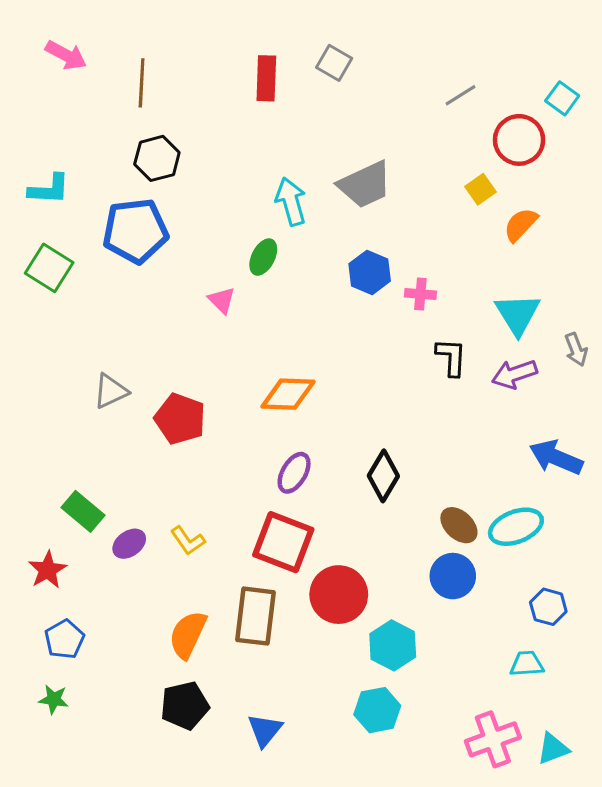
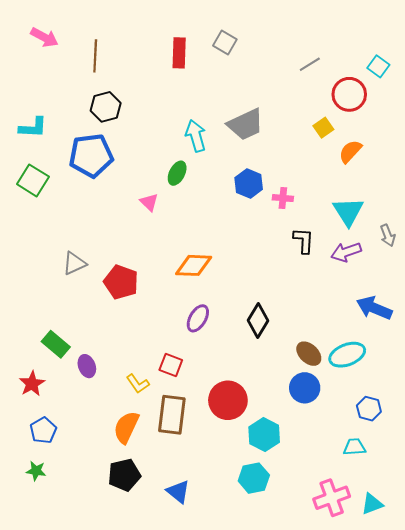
yellow L-shape: (188, 541) -> (138, 384), moved
red square: (283, 542) -> (171, 365), moved, size x0.6
purple ellipse: (129, 544) -> (87, 366), turned -75
blue triangle: (265, 730) -> (178, 492), turned -30

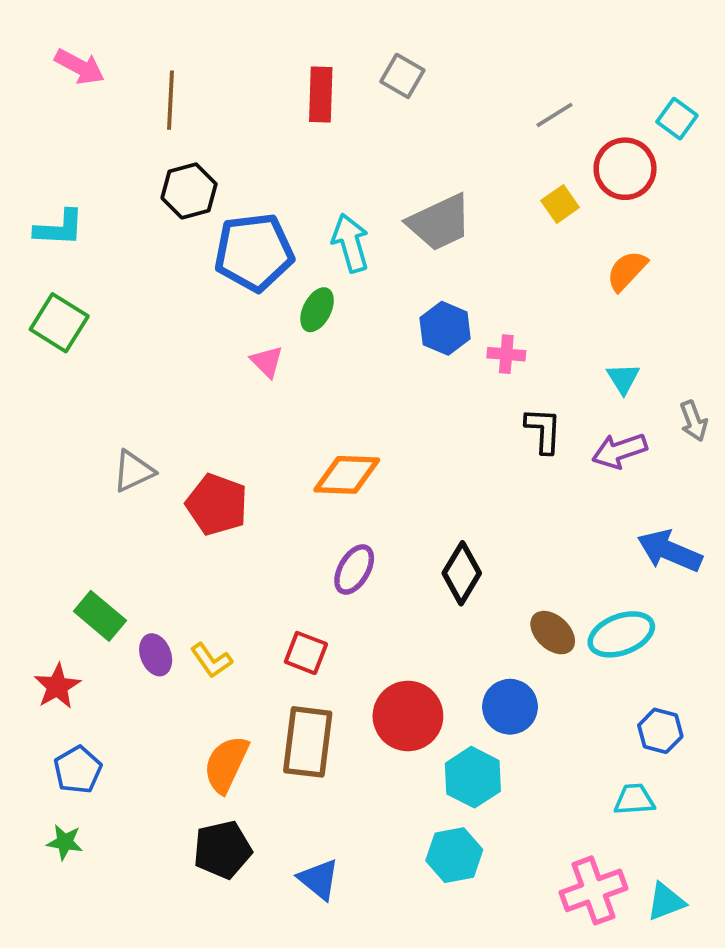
yellow square: (323, 128) -> (560, 204), moved
blue pentagon: (91, 156) -> (254, 252), moved
cyan triangle: (348, 212) -> (623, 378), size x0.6
yellow L-shape: (138, 384) -> (211, 660), moved
blue circle: (305, 388) -> (510, 707), moved

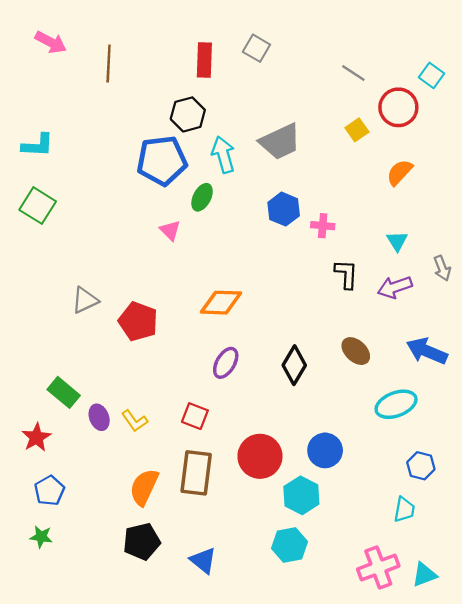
gray line: (555, 115) -> (353, 73), turned 65
black hexagon: (189, 191) -> (188, 114), moved
brown ellipse: (553, 633) -> (356, 351), moved
cyan trapezoid: (634, 799) -> (404, 510), turned 104

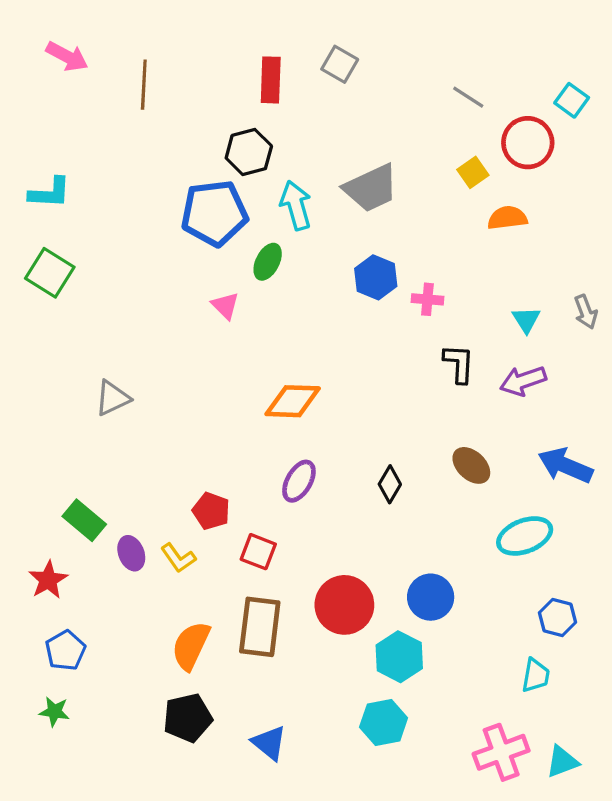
orange semicircle: (400, 172) -> (507, 218), moved, turned 40
gray arrow: (442, 268) -> (586, 312), moved
red pentagon: (138, 321) -> (211, 511), moved, size x0.7
black diamond: (294, 365) -> (390, 484), size x0.7

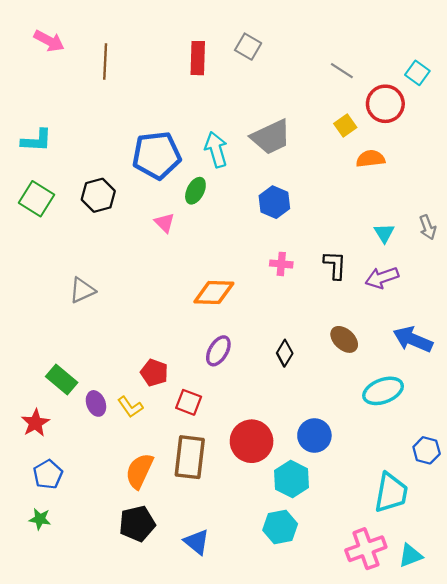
black hexagon: (249, 152) -> (98, 195), moved
pink cross: (427, 299) -> (281, 264), moved
blue hexagon: (558, 617) -> (427, 450), moved
cyan trapezoid: (536, 675) -> (391, 493), size x1.6

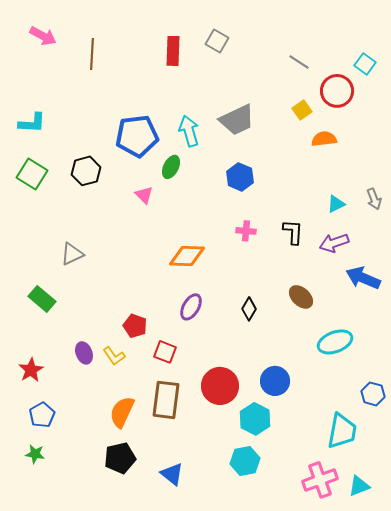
cyan triangle: (384, 233) -> (336, 204), turned 36
blue arrow: (413, 339) -> (363, 278), moved
green rectangle: (62, 379) -> (42, 299), moved

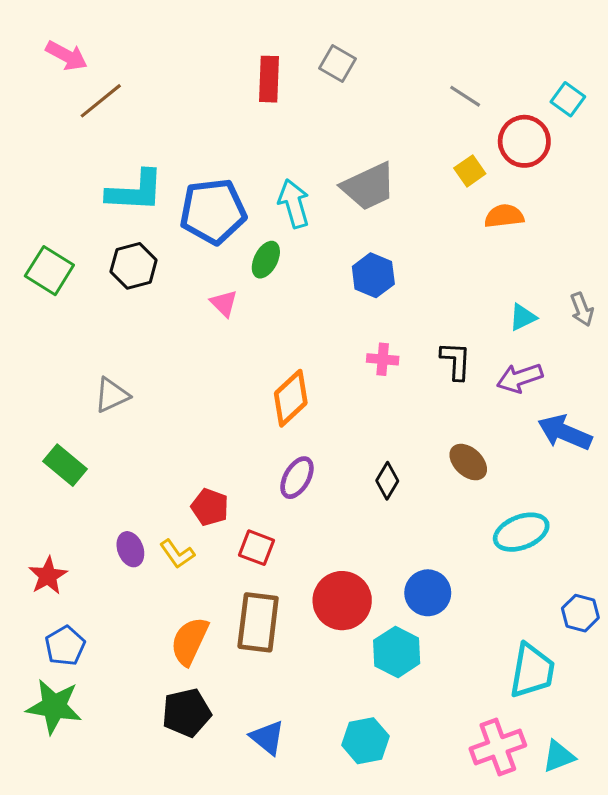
brown line: (92, 54) -> (101, 101), moved, turned 48
cyan L-shape: (32, 123) -> (135, 191), moved, size x1.4
orange diamond: (187, 256) -> (291, 398), turned -45
green star: (35, 454) -> (54, 706), size x1.8
cyan hexagon: (245, 461) -> (365, 741), moved

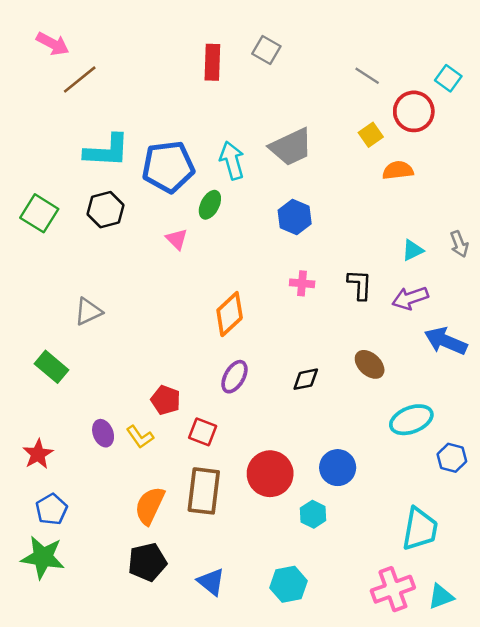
black diamond: (387, 481) -> (306, 379), turned 48
blue hexagon: (580, 613) -> (452, 458), moved
cyan hexagon: (397, 652) -> (313, 514), size x0.7

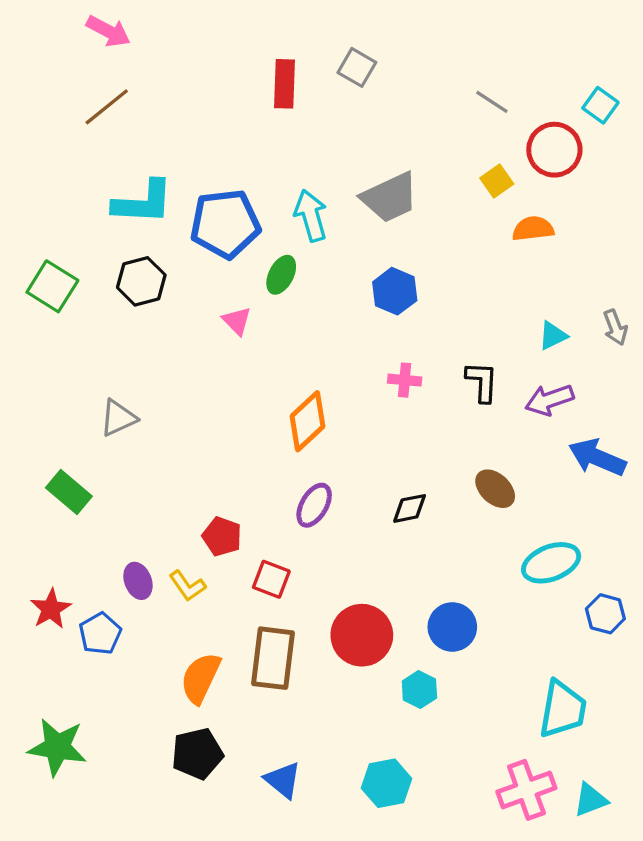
pink arrow: (53, 44) -> (108, 31), moved
blue pentagon: (51, 509) -> (100, 634), moved

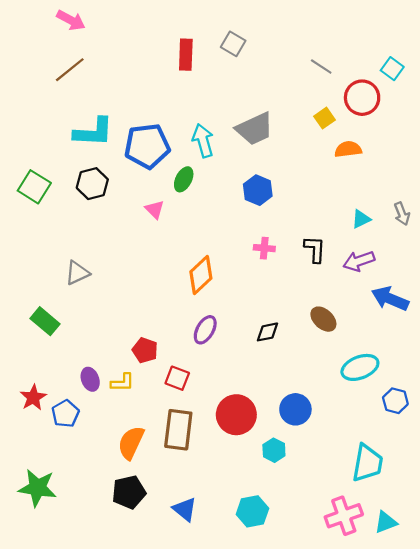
yellow L-shape: (187, 586) -> (122, 382), turned -55

